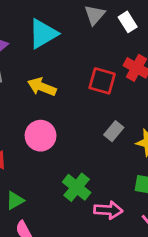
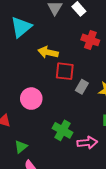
red square: (102, 81) -> (65, 71), moved
yellow arrow: (42, 87) -> (48, 52), moved

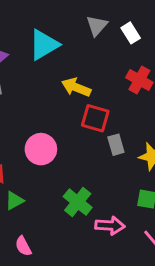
gray rectangle: (82, 87) -> (116, 145), turned -56
green triangle: (21, 147) -> (14, 201), moved

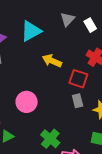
red square: (95, 118) -> (78, 79), moved

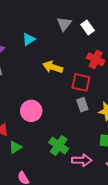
cyan triangle: (31, 31) -> (29, 39), size x0.6

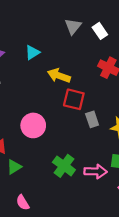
cyan triangle: (29, 39) -> (32, 52), moved
red square: (81, 82) -> (74, 99), moved
pink arrow: (82, 160) -> (96, 171), moved

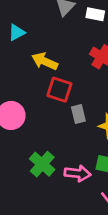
white rectangle: (100, 31) -> (95, 14), turned -49

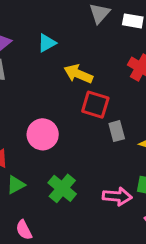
green cross: (42, 164) -> (62, 188), moved

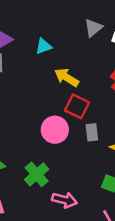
pink circle: (43, 134) -> (55, 130), moved
pink arrow: (117, 196) -> (65, 200), moved

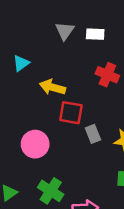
pink circle: (55, 130) -> (35, 144), moved

